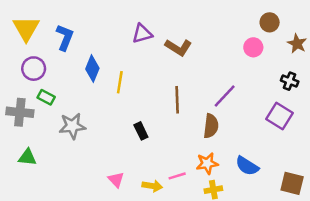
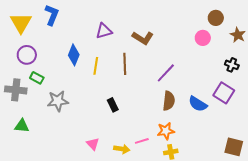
purple triangle: (142, 34) -> (104, 31), moved
blue L-shape: (65, 37) -> (52, 15), moved
purple line: (225, 96) -> (166, 73), moved
brown line: (177, 100) -> (125, 64), moved
blue semicircle: (247, 166) -> (198, 104), moved

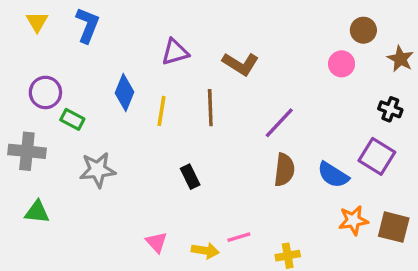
yellow triangle: (21, 23) -> (37, 22), moved, size x0.6
green rectangle: (37, 78) -> (72, 119), moved
orange star: (166, 131) -> (353, 220), moved
brown square: (234, 147) -> (394, 227), moved

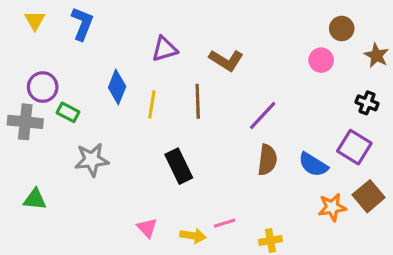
gray cross: (27, 151) -> (25, 122), moved
black rectangle: (190, 177) -> (179, 166), size x1.5
brown square: (394, 227) -> (369, 196), moved, turned 36

